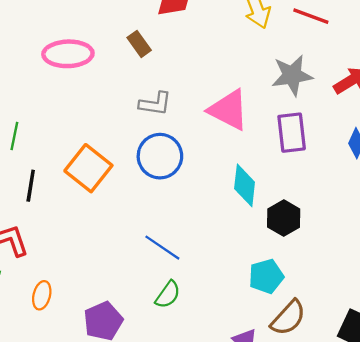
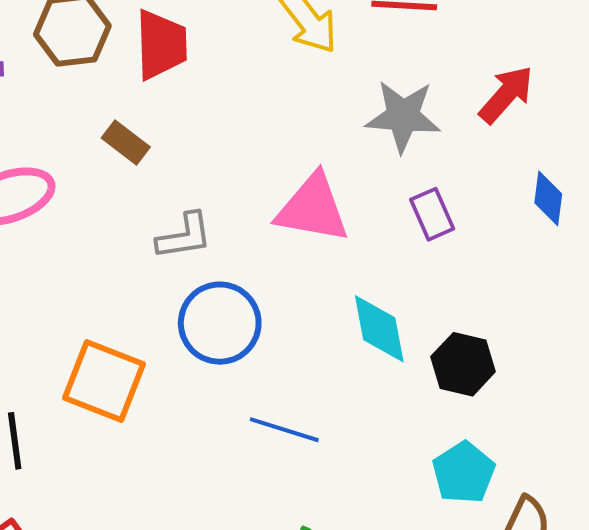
gray star: (292, 75) -> (403, 116), turned 30
purple rectangle: (292, 133) -> (432, 214), size x0.7
blue line: (162, 248) -> (284, 430), moved

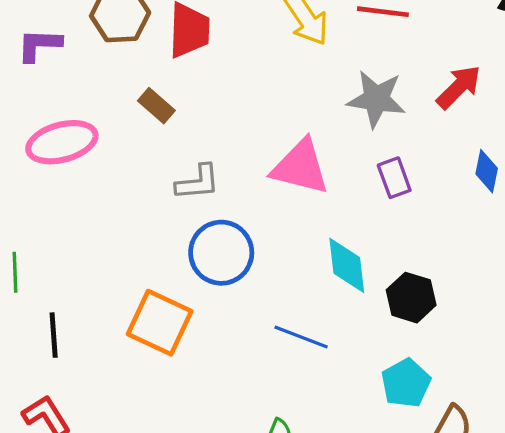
orange square: (104, 381) -> (160, 323), moved
blue line: (284, 430) -> (301, 337), moved

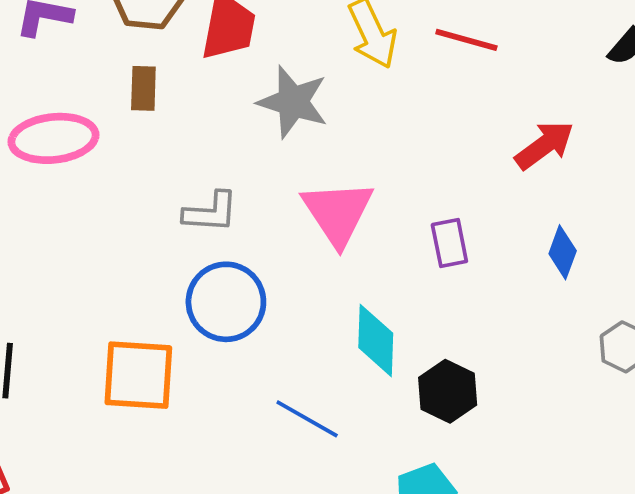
gray star: (376, 99) -> (293, 102), moved
brown rectangle: (156, 106) -> (143, 88), moved, turned 42
pink triangle: (300, 167) -> (338, 213), turned 34
orange square: (160, 323) -> (138, 375), turned -30

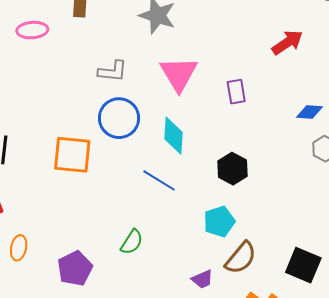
pink ellipse: (53, 138) -> (32, 30), size x0.7
blue diamond: (563, 252) -> (310, 112), moved, turned 72
cyan diamond: (376, 340) -> (174, 136), moved

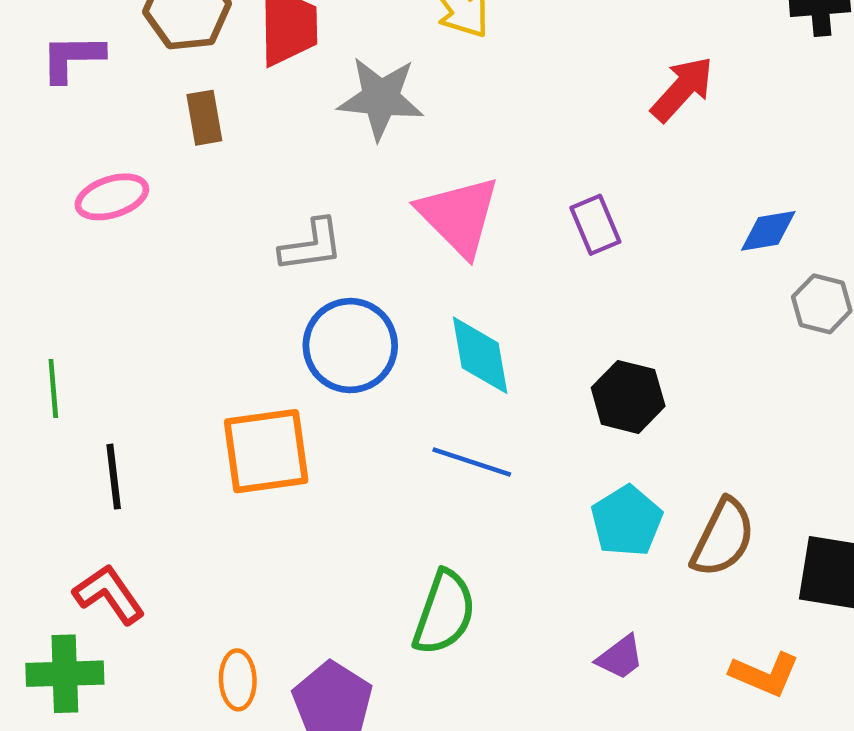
green semicircle: (132, 242) -> (444, 613), size x1.4
orange ellipse: (19, 248) -> (238, 680), moved
brown semicircle: (241, 258) -> (723, 538), moved

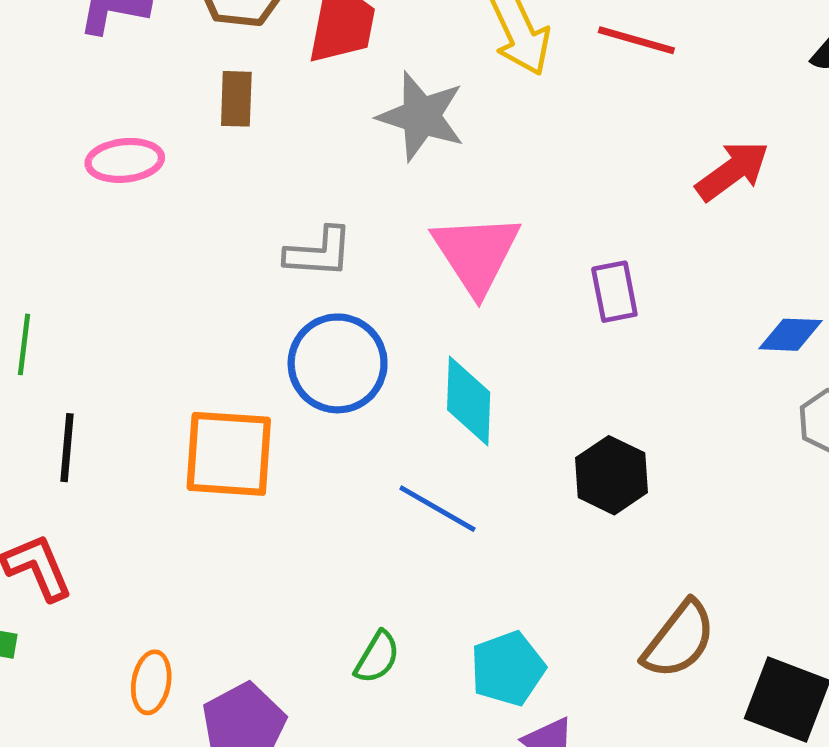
cyan pentagon: (627, 521) -> (508, 668), moved
green semicircle: (444, 613) -> (377, 657), size x0.6

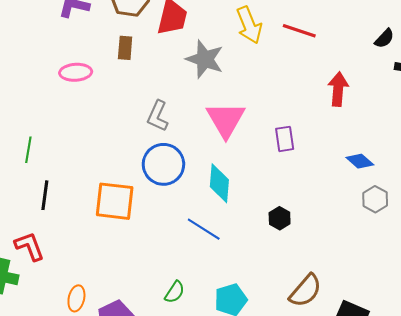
red arrow: (732, 171) -> (338, 89), turned -52
gray L-shape: (319, 252) -> (158, 116), turned 108
blue diamond: (790, 335) -> (360, 161), turned 36
black hexagon: (611, 475) -> (280, 218), size x0.7

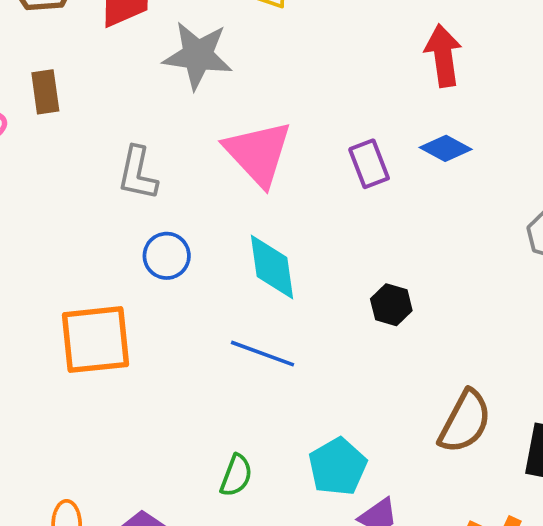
brown rectangle: (125, 48) -> (45, 92), moved
blue diamond: (360, 161) -> (446, 148), moved
blue circle: (163, 164) -> (167, 256), size x0.6

